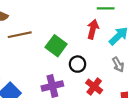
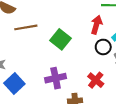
black circle: (77, 64) -> (103, 47), moved

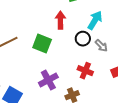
red arrow: (96, 25) -> (60, 20), moved

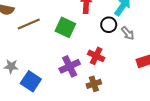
red cross: (85, 71) -> (96, 56), moved

